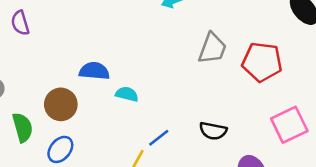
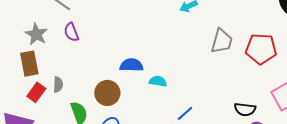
black semicircle: (213, 131) -> (245, 109), moved

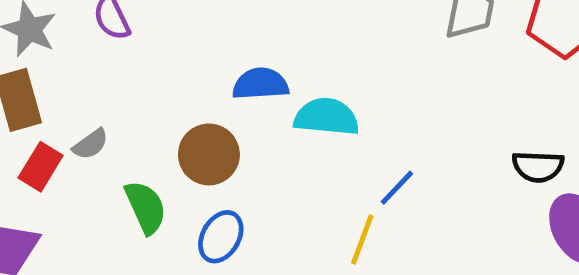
cyan semicircle: (158, 81) -> (327, 117), size x1.5
gray semicircle: (58, 85) -> (91, 144), turned 56

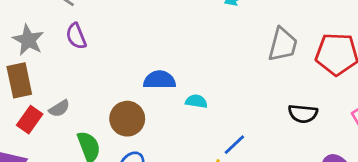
cyan semicircle: (327, 117) -> (196, 101), size x0.6
black semicircle: (538, 167) -> (303, 114), moved

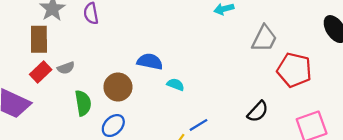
gray trapezoid: (283, 45) -> (264, 39), moved
black semicircle: (303, 114) -> (258, 112), turned -65

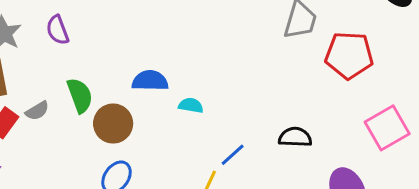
green semicircle: (83, 103) -> (80, 95), moved
black semicircle: (258, 112) -> (295, 137), moved, turned -120

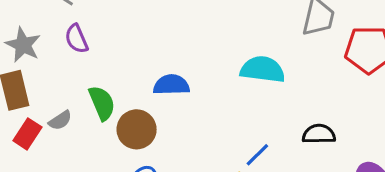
cyan semicircle: (191, 105) -> (263, 69), moved, size x1.8

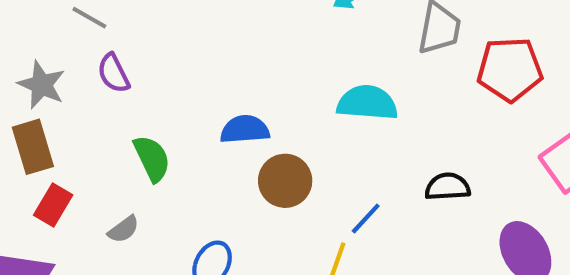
gray semicircle: (60, 120) -> (124, 229), moved
brown circle: (137, 129) -> (285, 181), moved

